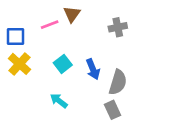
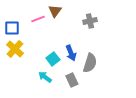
cyan square: (63, 64) -> (53, 59), moved
gray rectangle: (113, 110) -> (72, 80), moved

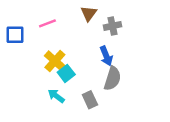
brown triangle: (55, 11) -> (89, 13), moved
yellow cross: (15, 49) -> (55, 61), moved
blue arrow: (71, 53) -> (106, 56), moved

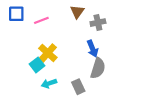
blue square: (15, 35) -> (16, 14), moved
cyan square: (66, 73) -> (37, 65), moved
cyan arrow: (56, 96) -> (49, 83), turned -56

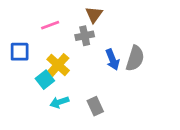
blue square: (16, 14) -> (20, 52), moved
gray cross: (98, 23) -> (85, 36), moved
gray semicircle: (98, 68) -> (135, 58), moved

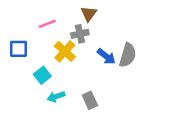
blue arrow: (113, 60) -> (106, 56), turned -30
yellow cross: (58, 65) -> (65, 51), moved

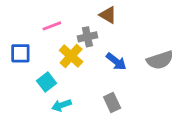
brown triangle: (89, 14) -> (108, 15), moved, turned -36
gray semicircle: (128, 55) -> (160, 60), moved, turned 55
gray rectangle: (90, 100) -> (112, 102), moved

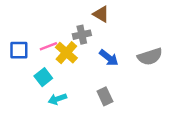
pink line: (52, 26) -> (48, 46), moved

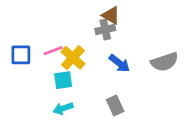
gray cross: (82, 35) -> (105, 30), moved
cyan square: (43, 77) -> (63, 80), moved, turned 30

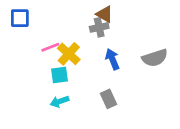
blue square: (21, 55) -> (20, 18), moved
blue arrow: (119, 63) -> (112, 59), turned -150

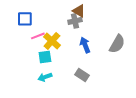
blue square: (20, 18) -> (25, 19), moved
gray semicircle: (155, 58) -> (117, 44), turned -42
gray rectangle: (108, 99) -> (82, 75), turned -32

